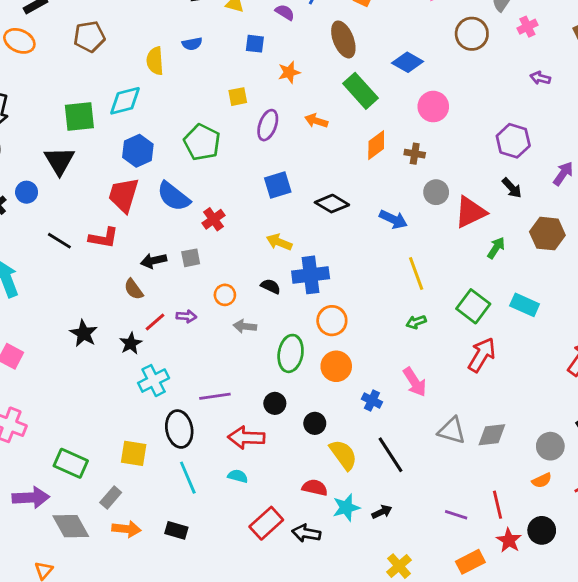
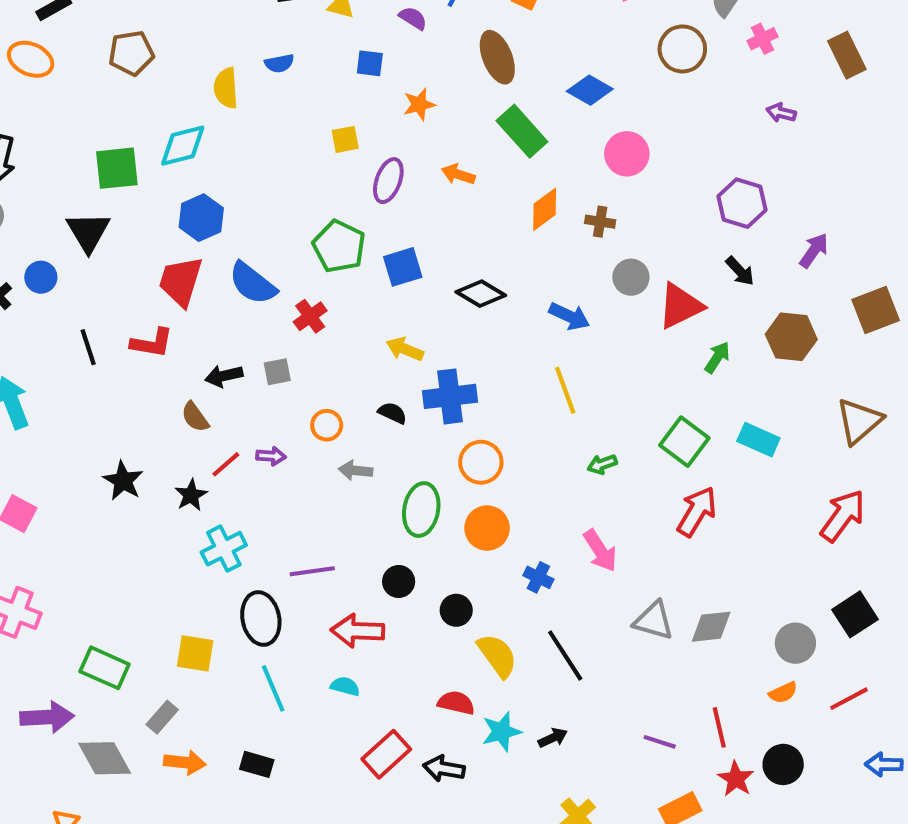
green pentagon: (202, 142) -> (339, 246), moved
black line: (59, 241) -> (88, 347), turned 40
yellow line: (416, 274) -> (565, 390), moved

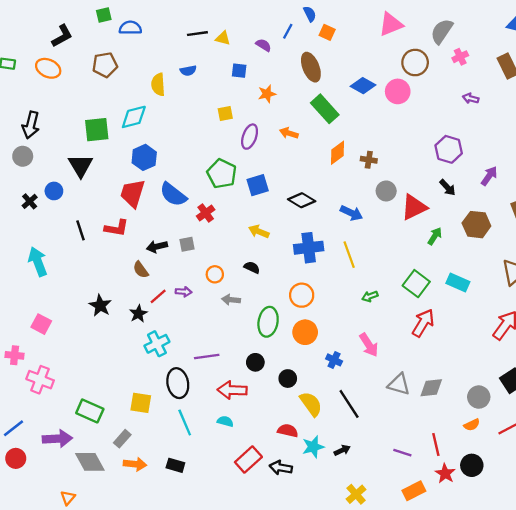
pink circle: (627, 154) -> (398, 91), moved
blue cross: (450, 396) -> (309, 248), moved

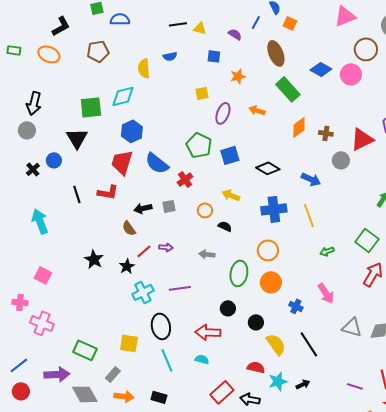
red triangle: (414, 207) -> (362, 139), moved
orange circle: (215, 274) -> (205, 210), moved
purple line: (207, 357) -> (180, 288), moved

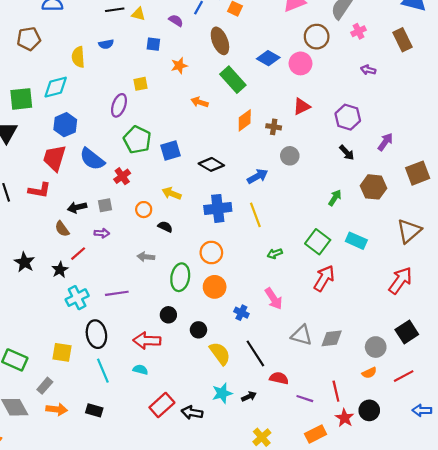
purple ellipse: (223, 113) -> (119, 105), moved
red triangle: (362, 139) -> (302, 106), moved, size x0.7
blue arrow: (311, 179) -> (258, 176), turned -54
purple arrow: (166, 247) -> (102, 233), moved
red semicircle: (256, 367) -> (279, 378), moved

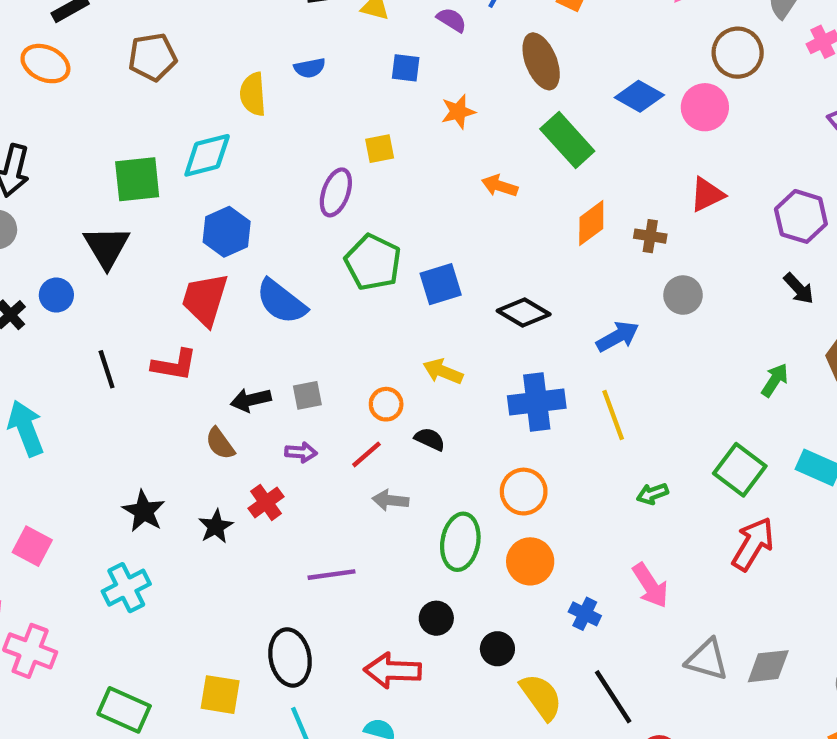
red cross: (122, 176) -> (266, 502), moved
red line: (78, 254) -> (366, 454), moved
cyan cross: (77, 298) -> (126, 588), moved

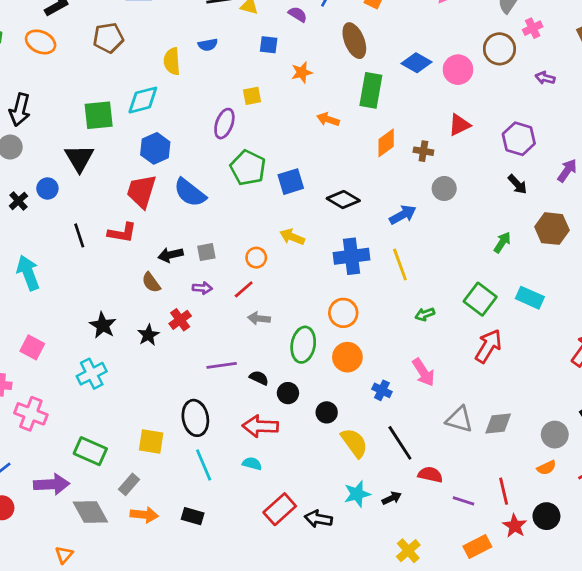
brown circle: (738, 53) -> (499, 49), moved
green rectangle: (567, 140) -> (371, 90), turned 52
black semicircle: (430, 439) -> (259, 378), moved

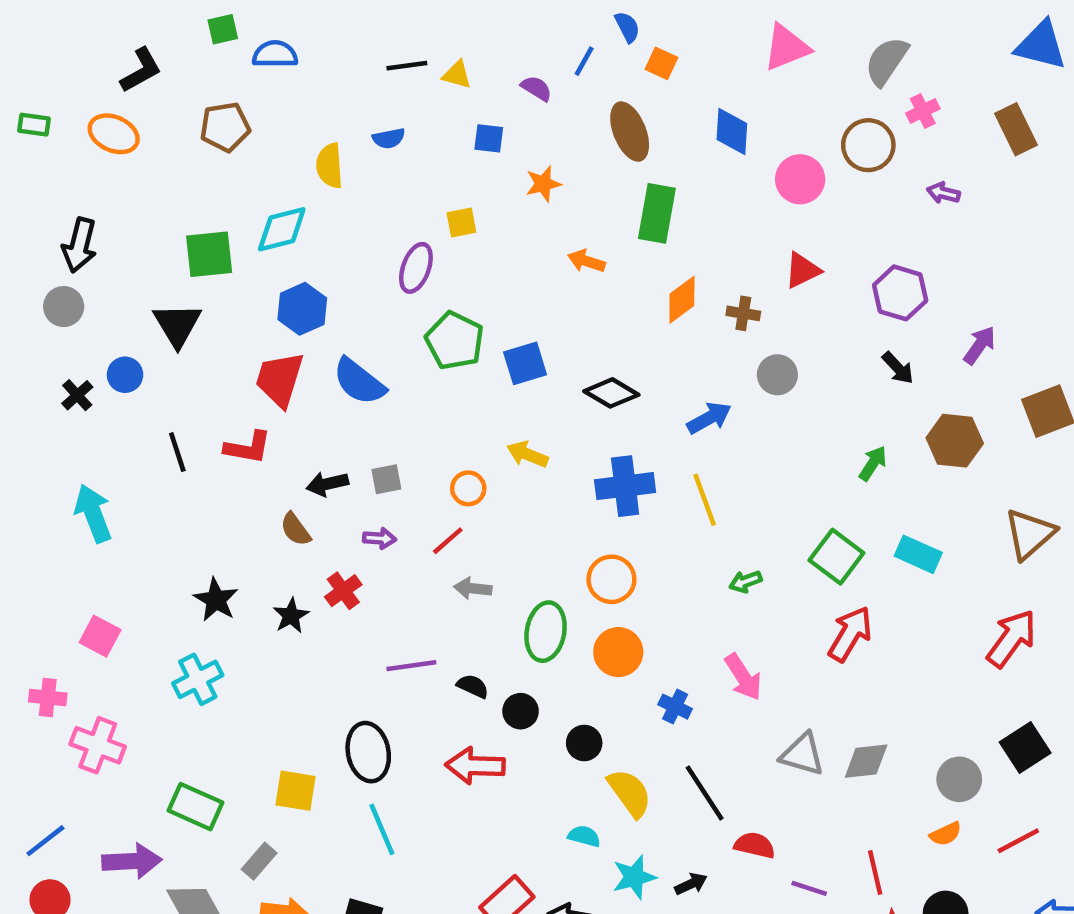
blue diamond: (417, 63) -> (732, 132), moved, turned 64
cyan semicircle: (252, 464) -> (584, 836), moved

